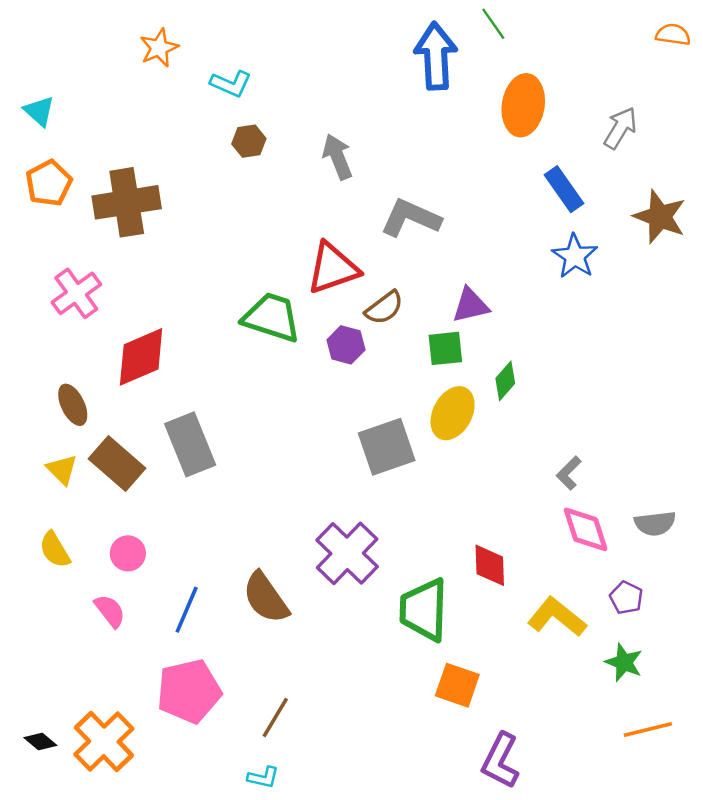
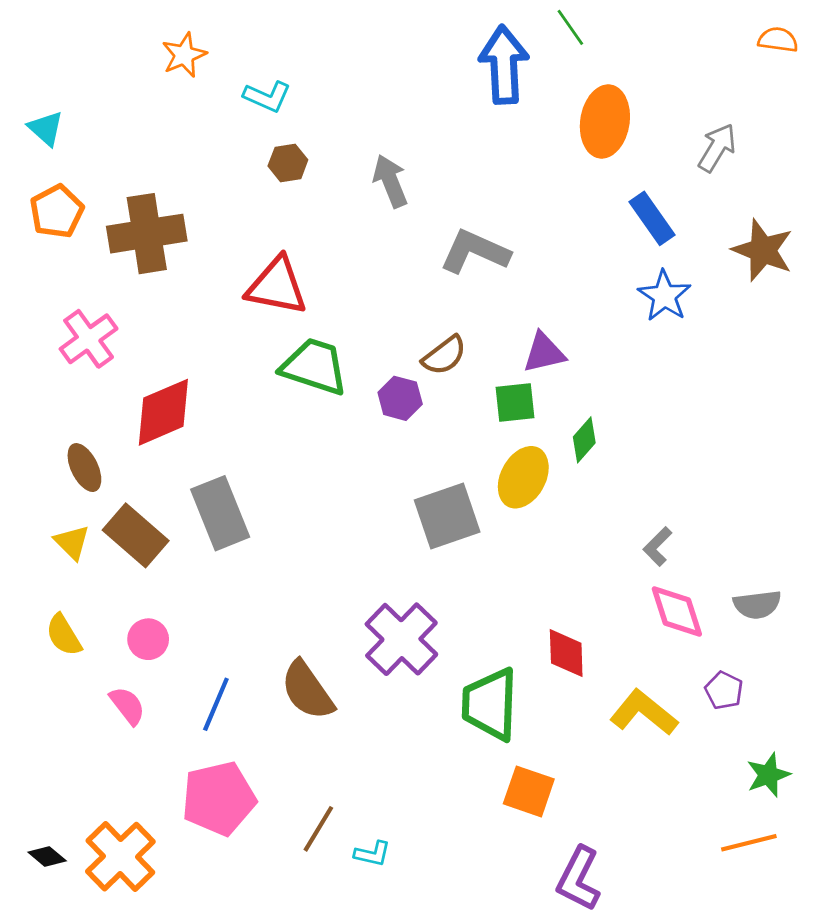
red triangle: (333, 268) -> (277, 286), moved, turned 30
green star: (624, 662) -> (768, 775), moved, turned 30
cyan L-shape: (263, 777) -> (372, 854), moved

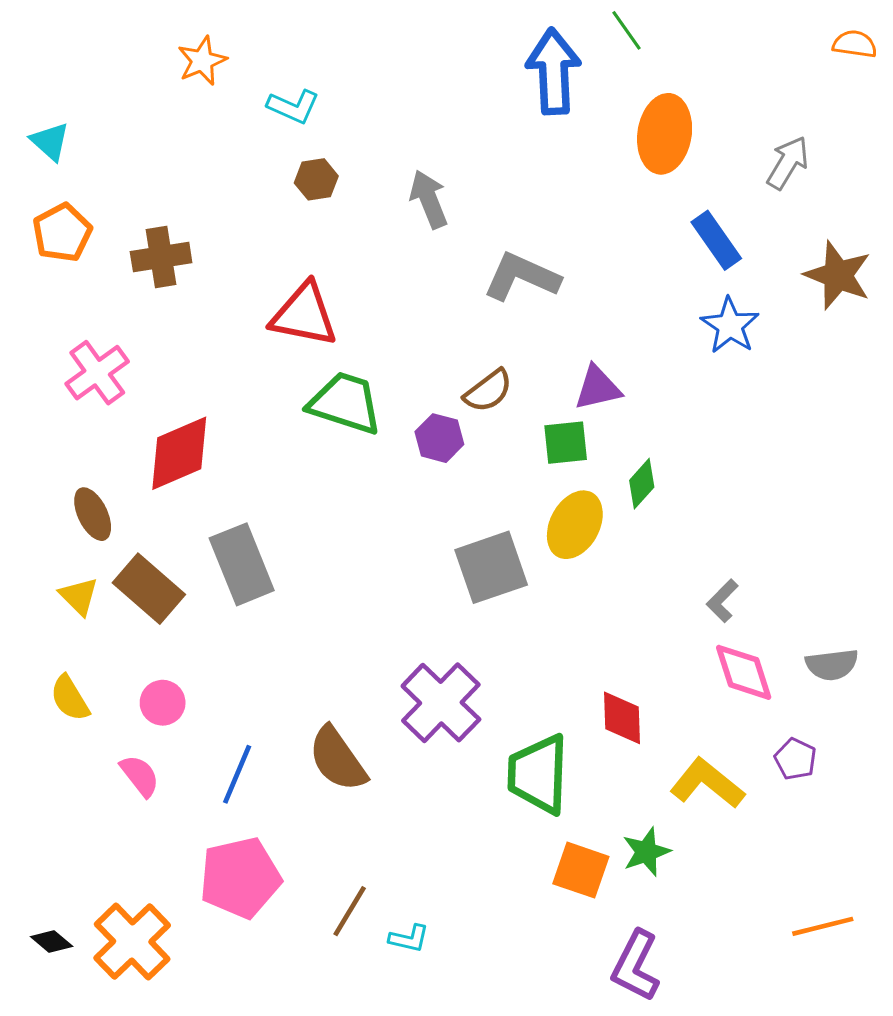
brown cross: (147, 234) -> (161, 257), size x0.7
green star: (768, 775) -> (646, 852), moved

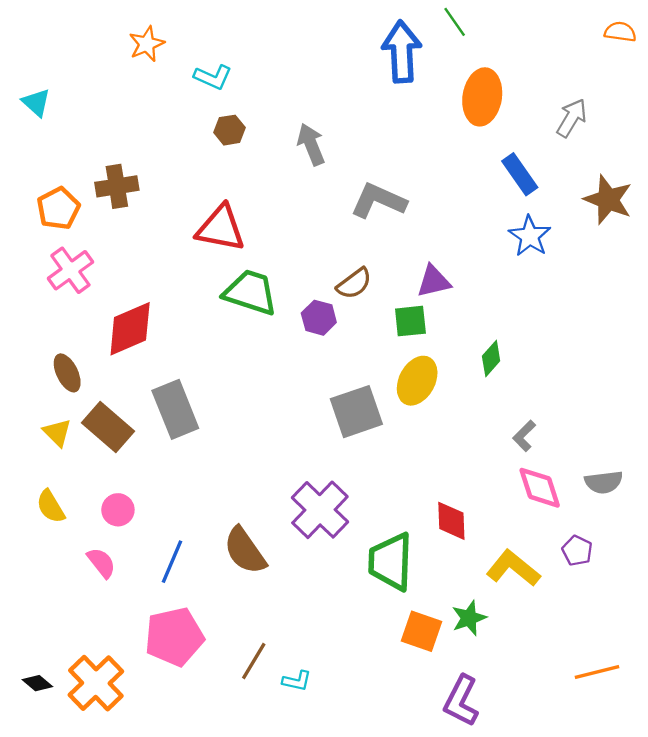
orange pentagon: (62, 233) -> (58, 208), moved
green diamond: (642, 484) -> (491, 359), moved

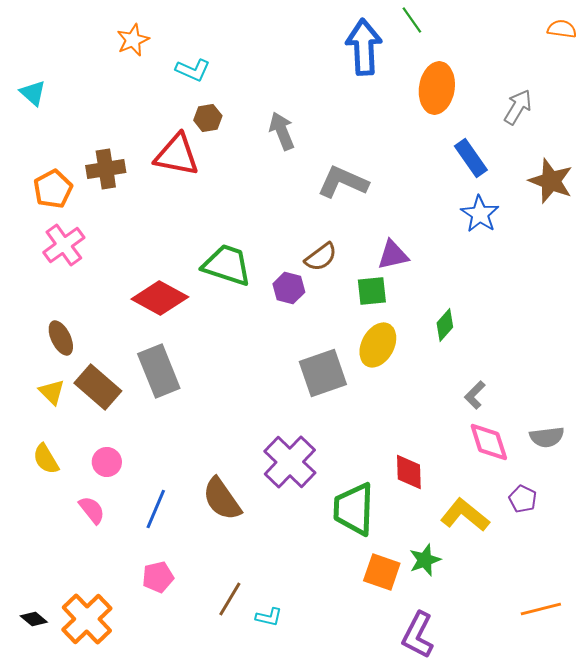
red triangle: (221, 228) -> (177, 155), moved
red diamond: (130, 329) -> (160, 298), moved, turned 52
pink pentagon: (174, 637) -> (158, 577), size x0.6

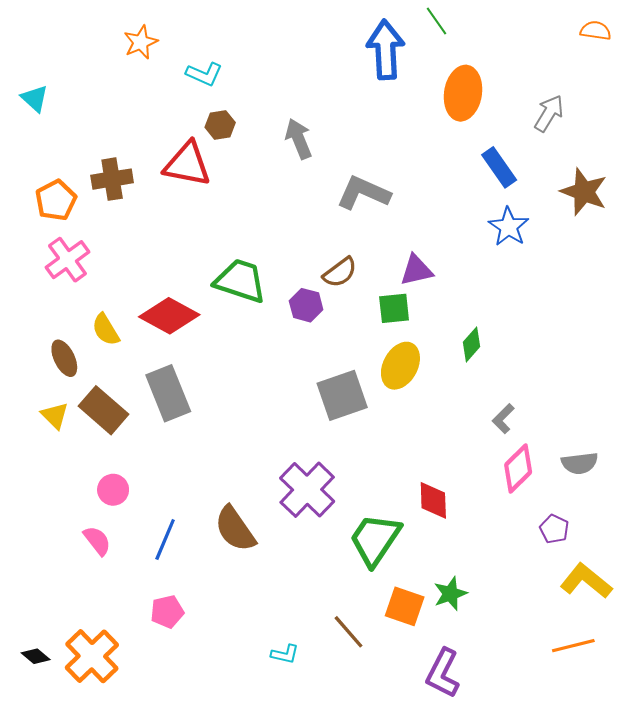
pink diamond: (489, 442) -> (518, 469), turned 63
yellow semicircle: (46, 459) -> (106, 330), moved
green trapezoid: (354, 509) -> (375, 540), turned 32
yellow L-shape: (465, 515) -> (586, 581), moved
brown line: (230, 599) -> (348, 632), moved, turned -72

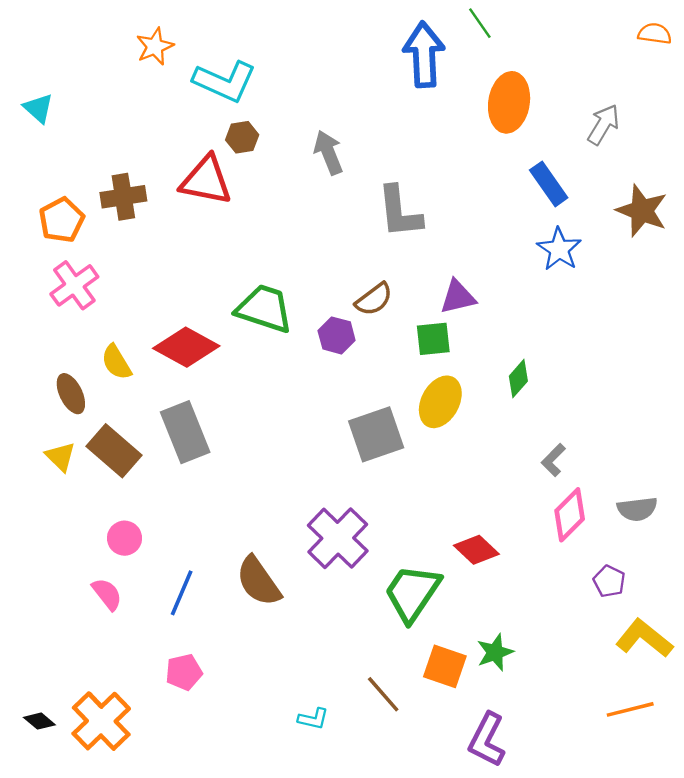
cyan L-shape: (204, 74) -> (225, 81), size x1.6
gray L-shape: (363, 193) -> (400, 212), turned -120
red diamond: (433, 500) -> (476, 550), turned -45

